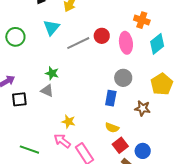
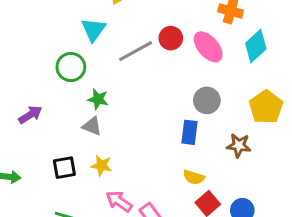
green circle: (15, 37) -> (71, 67), moved
pink ellipse: (126, 43) -> (208, 47), turned -30
black square: (19, 99) -> (64, 168), moved
yellow star: (68, 122) -> (101, 166), moved

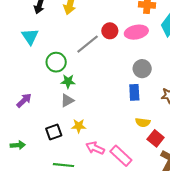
cyan triangle: (93, 30) -> (30, 37), moved
pink ellipse: (208, 47) -> (136, 32), turned -50
green circle: (71, 67) -> (56, 62), moved
gray triangle: (92, 126) -> (67, 100), turned -40

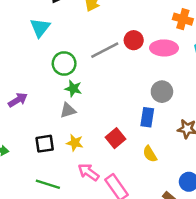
yellow semicircle: (143, 122) -> (150, 154), turned 40
red square: (156, 138) -> (116, 138), moved

